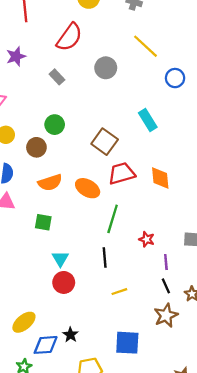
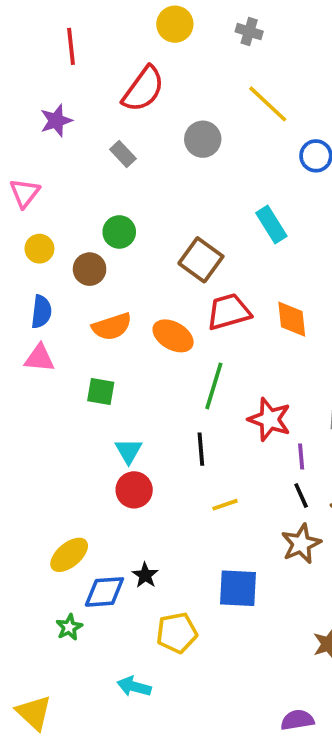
red star: (147, 239) -> (270, 419), size x1.6

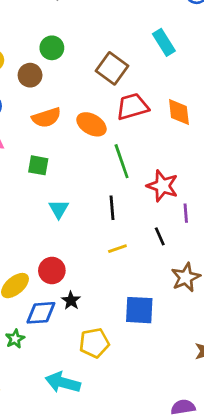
green line: (214, 386) -> (122, 161), turned -36
red circle: (134, 490) -> (52, 270), moved
black line: (301, 495) -> (160, 236), moved
yellow line: (225, 505) -> (117, 249), moved
cyan arrow: (134, 687) -> (63, 382), size x1.4

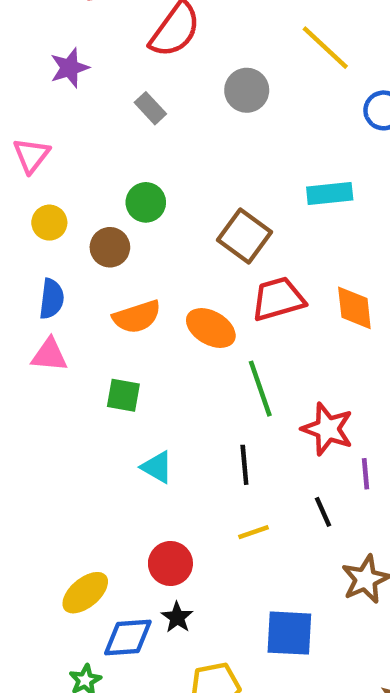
cyan rectangle: (164, 42) -> (330, 193), turned -64
cyan triangle: (59, 209) -> (157, 467), turned -30
red circle: (52, 270) -> (170, 564), moved

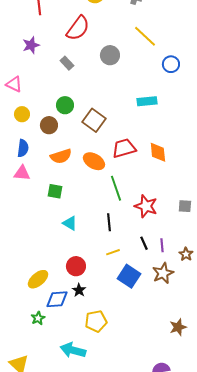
pink triangle: (31, 155) -> (14, 84), turned -42
brown square: (244, 236) -> (94, 120), moved
purple line: (366, 474) -> (162, 245), moved
blue square: (289, 633) -> (129, 276), moved, turned 30

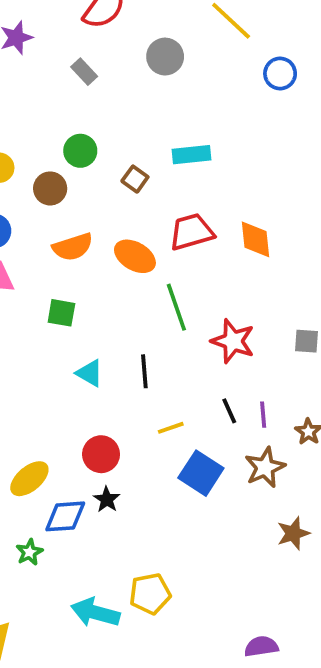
cyan rectangle: (147, 101) -> (191, 155), moved
brown square: (94, 120) -> (135, 179), size x0.6
black line: (109, 222) -> (144, 371), moved
yellow pentagon: (96, 321) -> (150, 594), moved
brown star: (178, 327) -> (293, 533), moved

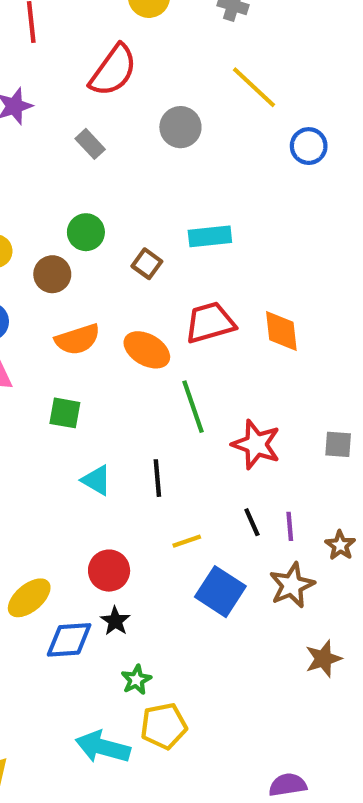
green star: (29, 552) -> (136, 680), moved

